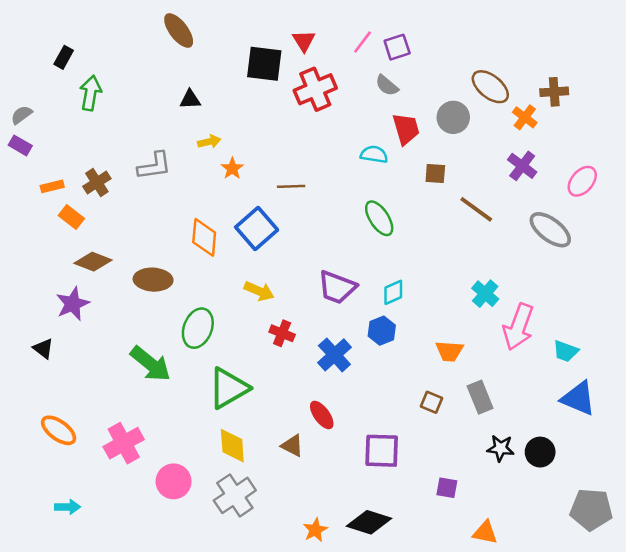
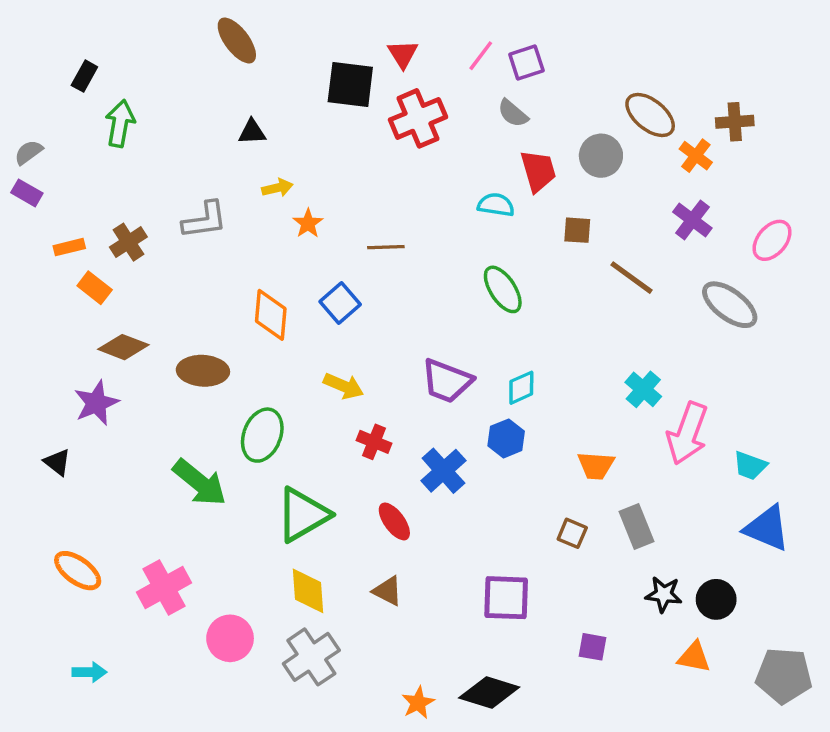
blue square: (257, 228) -> (340, 303), size x0.7
red ellipse: (322, 415) -> (394, 521), moved
orange triangle: (485, 532) -> (694, 657), moved

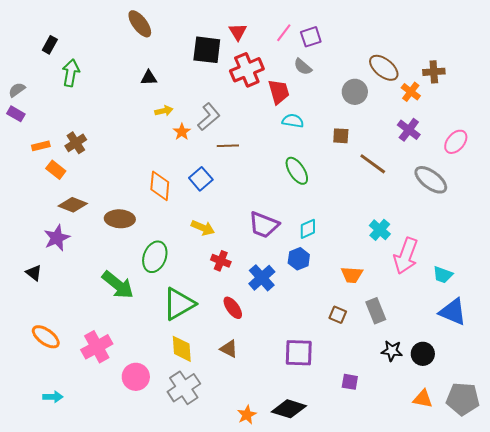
red trapezoid: (538, 171) -> (279, 92), moved
gray L-shape: (205, 220) -> (209, 117), moved, turned -32
orange triangle: (694, 657) -> (423, 399), moved

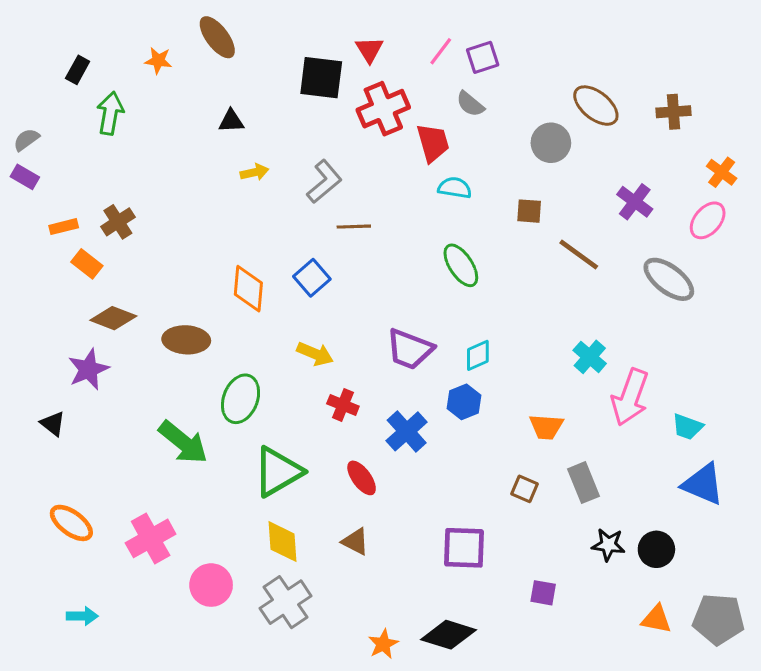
orange cross: (411, 92) -> (722, 172), moved
orange star: (182, 132) -> (158, 61), moved, turned -30

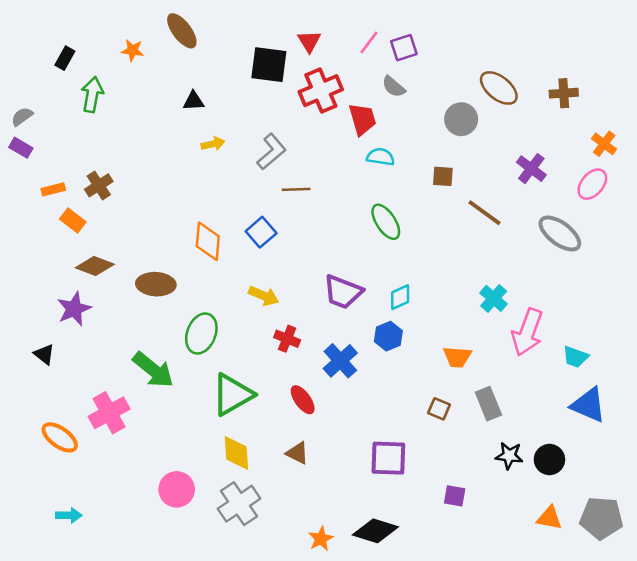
pink cross: (151, 538) -> (109, 413), moved

